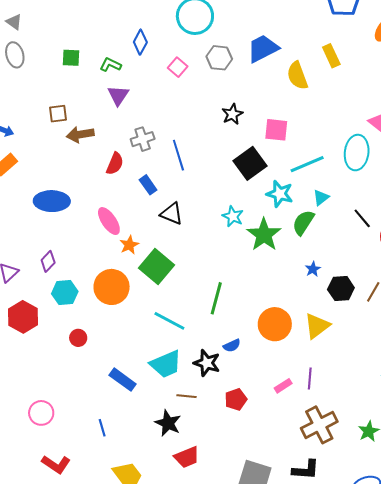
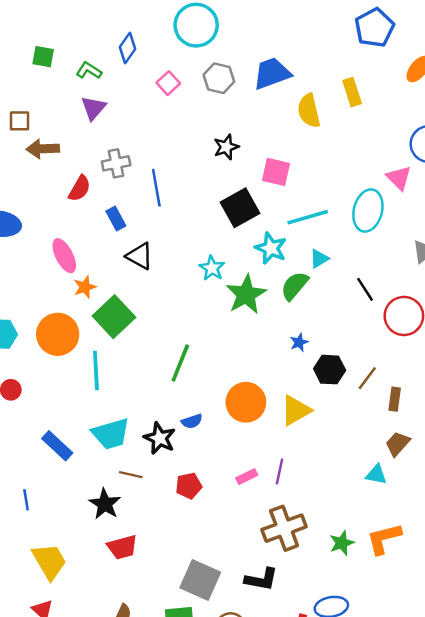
cyan line: (169, 321) -> (96, 370), moved, turned 52

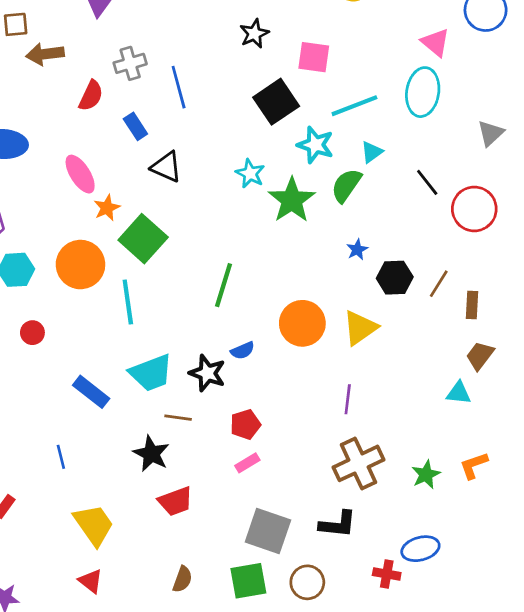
pink triangle: (399, 178) -> (435, 42), moved
pink rectangle: (247, 477) -> (247, 463), moved
orange L-shape: (384, 539) -> (474, 465), size x0.7

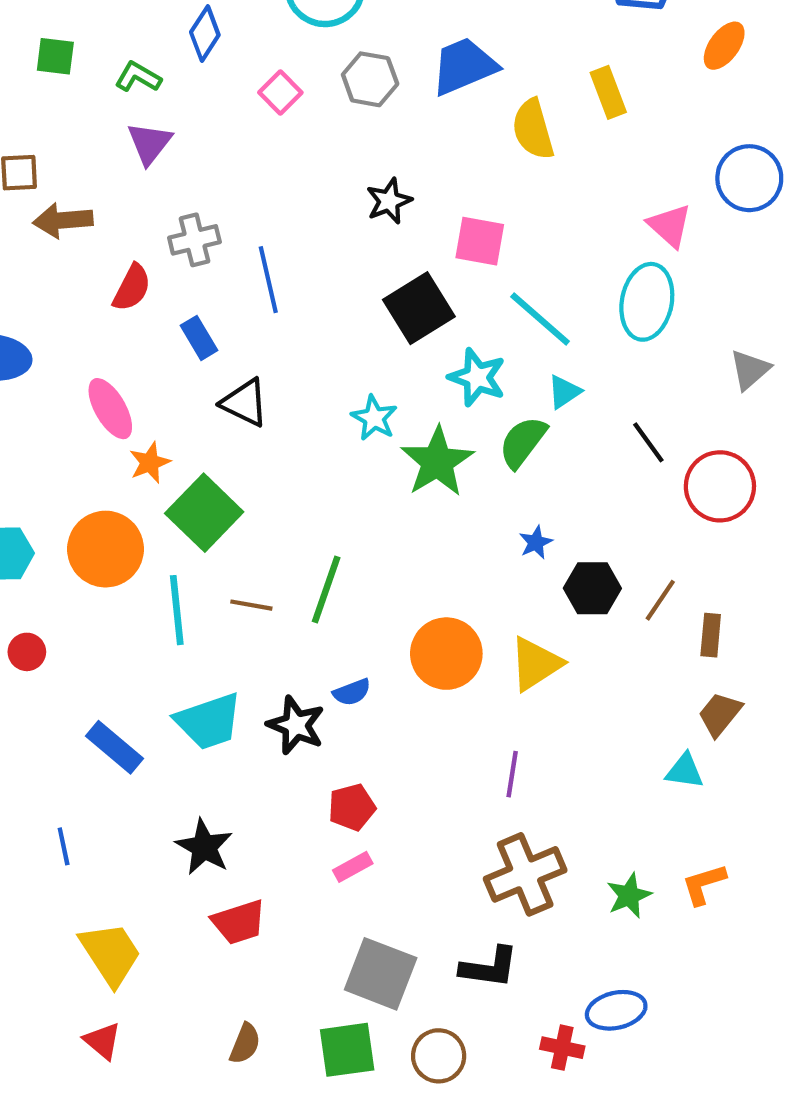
cyan line: (354, 106) -> (540, 319), turned 60
brown line: (178, 418) -> (251, 605), moved

